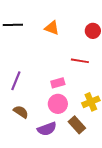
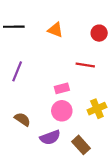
purple line: (16, 81) -> (17, 71), moved
brown rectangle: (77, 125) -> (81, 145), moved

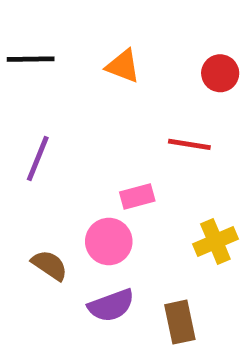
pink circle: (62, 111) -> (109, 241), moved
brown rectangle: (81, 145) -> (180, 322), turned 30

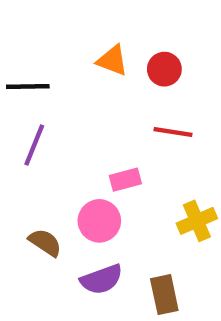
black line: (31, 59) -> (28, 86), moved
red circle: (220, 73) -> (164, 69), moved

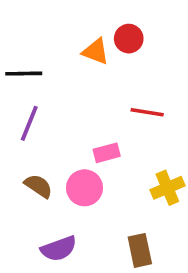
red circle: (164, 69) -> (129, 39), moved
brown semicircle: (45, 243) -> (38, 186), moved
purple semicircle: (102, 279) -> (59, 249), moved

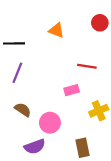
red circle: (129, 39) -> (100, 23), moved
pink rectangle: (107, 153) -> (72, 90), moved
pink circle: (85, 188) -> (50, 123), moved

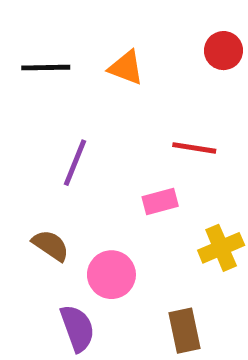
black line: (14, 43) -> (46, 68), moved
purple line: (17, 73) -> (75, 163), moved
purple semicircle: (35, 147) -> (77, 328), turned -90

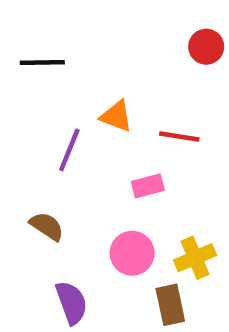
orange triangle: (126, 68) -> (116, 116), moved
yellow cross: (221, 248) -> (195, 258), moved
pink circle: (111, 275) -> (132, 253), moved

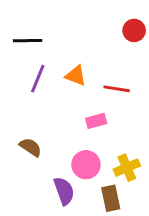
purple line: (69, 150) -> (38, 79), moved
purple semicircle: (72, 303) -> (64, 191), moved

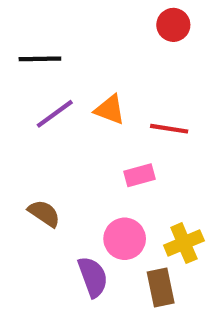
red circle: (134, 30) -> (173, 25), moved
purple line: (38, 79) -> (55, 114), turned 32

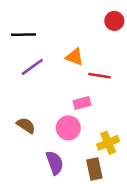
red circle: (173, 25) -> (114, 21), moved
orange triangle: (110, 110) -> (75, 57), moved
pink circle: (125, 239) -> (68, 128), moved

